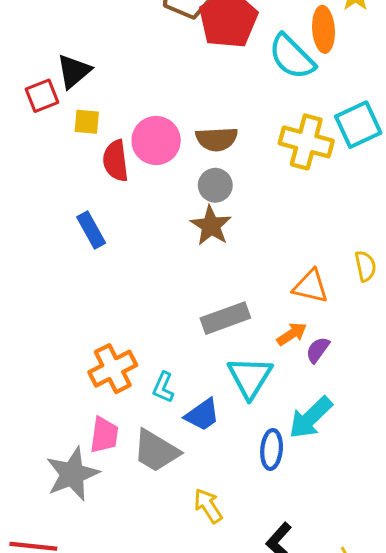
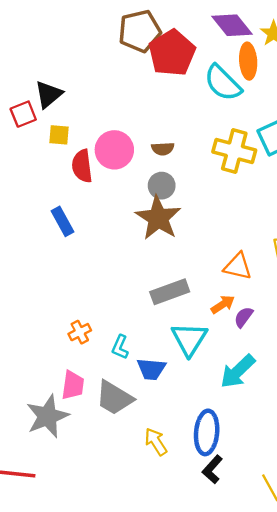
brown semicircle: (217, 139) -> (163, 149), size x0.7
brown star: (211, 226) -> (158, 218), size x1.4
orange cross: (113, 369) -> (80, 332), size x0.6
blue trapezoid: (202, 415) -> (151, 369), turned 40
blue ellipse: (272, 449) -> (207, 432), moved, size x1.4

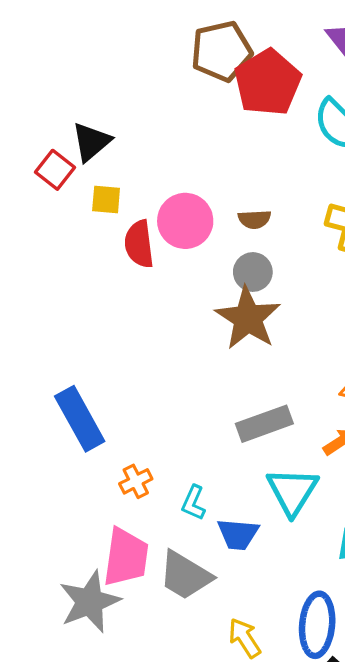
red square: (23, 114) -> (55, 170), turned -30
blue rectangle: (62, 221) -> (80, 419), moved, size x1.5
pink trapezoid: (73, 385) -> (126, 557), size x1.4

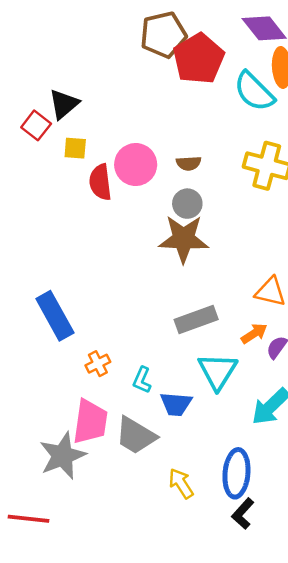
brown star: (248, 318) -> (184, 239), turned -30

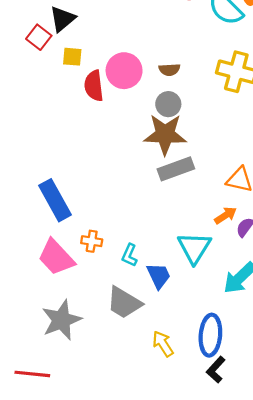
gray rectangle: (196, 320) -> (176, 169), moved
orange cross: (98, 364) -> (92, 241), turned 36
blue trapezoid: (176, 404) -> (159, 276), turned -120
pink trapezoid: (90, 422) -> (56, 257), moved, turned 129

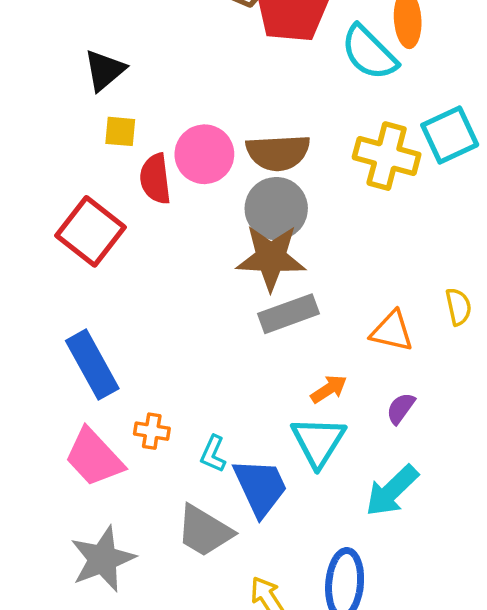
red square: (39, 37) -> (90, 231), moved, size x1.6
brown semicircle: (169, 70) -> (278, 152), size x1.8
gray circle: (168, 104) -> (276, 209), size x1.5
orange arrow: (226, 215) -> (329, 389), moved
blue trapezoid: (159, 276) -> (260, 487), size x1.4

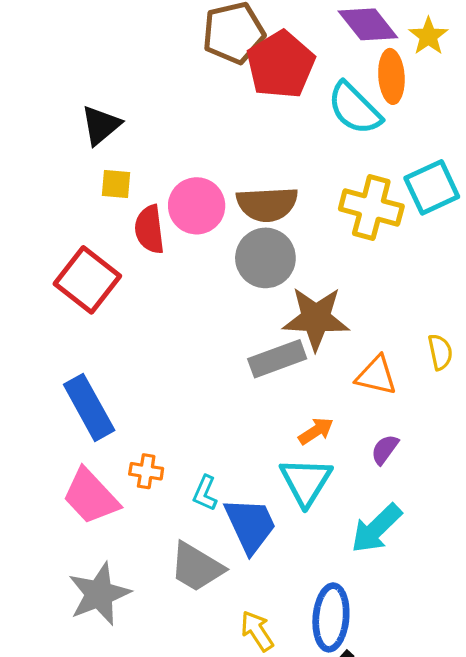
brown star: (271, 258) -> (316, 318), moved

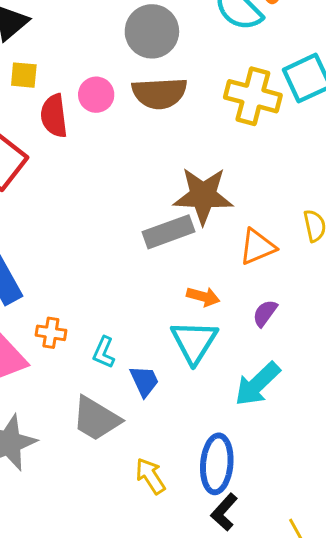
pink circle: (197, 206) -> (96, 95), size x0.7
gray circle: (265, 258) -> (152, 31), moved
orange triangle: (376, 376) -> (257, 247), turned -36
orange arrow: (316, 431) -> (203, 297), turned 48
blue trapezoid: (250, 525) -> (144, 381), size x0.6

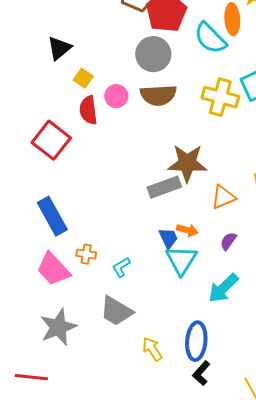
yellow square: (24, 75) -> (83, 78), moved, turned 30
cyan L-shape: (104, 352) -> (121, 267), turned 35
blue trapezoid: (144, 381) -> (168, 238), moved

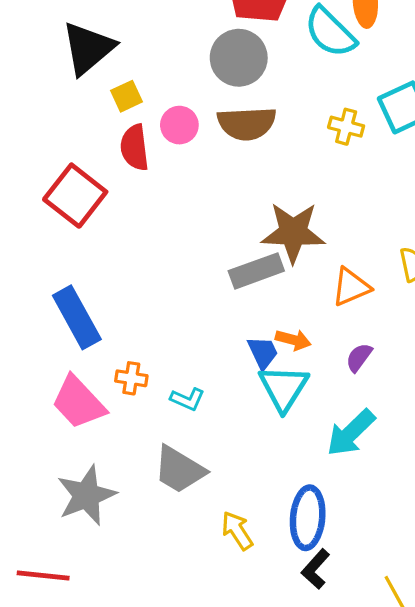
black triangle: (59, 48) -> (88, 48), size x1.4
yellow square: (83, 78) -> (127, 96), turned 30
yellow cross: (220, 97) -> (346, 127), size x0.6
cyan L-shape: (121, 267) -> (187, 399), turned -125

